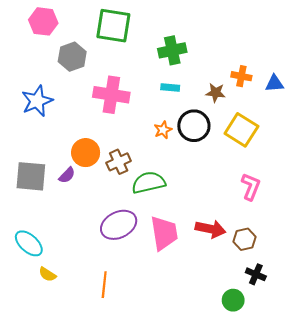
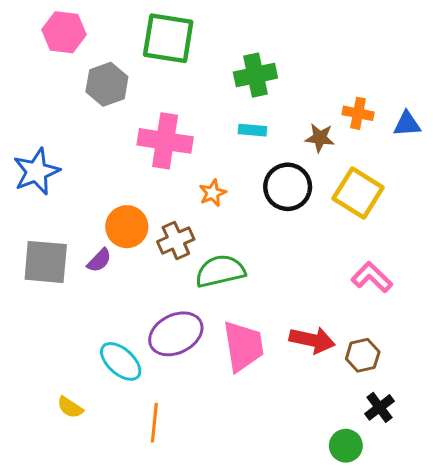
blue star: (37, 101) -> (36, 172), moved
orange star: (163, 130) -> (213, 193), moved
pink L-shape: (251, 187) -> (372, 277), turned -68
cyan ellipse: (29, 243) -> (121, 361), moved
black cross: (256, 274) -> (380, 407), turned 30

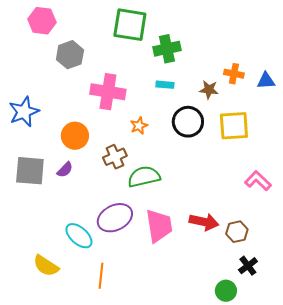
green square: (168, 38) -> (130, 25), moved
yellow square: (358, 193) -> (234, 126), turned -36
orange circle: (127, 227) -> (75, 136), moved
pink L-shape: (372, 277) -> (258, 181), moved
yellow semicircle: (70, 407) -> (46, 266), size x1.5

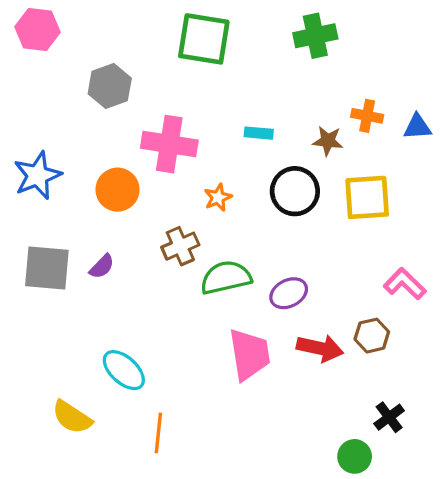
pink hexagon: (42, 21) -> (37, 29), moved
green cross: (167, 49) -> (315, 36), moved
orange circle: (75, 136) -> (118, 190), moved
purple ellipse: (115, 218) -> (289, 293), moved, size x0.7
brown hexagon: (237, 232) -> (372, 336), moved

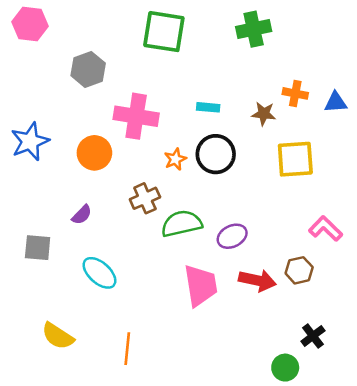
black circle: (295, 191) -> (216, 154), moved
gray square: (47, 268) -> (38, 248), moved, size x0.7
cyan ellipse: (124, 370) -> (99, 273), moved

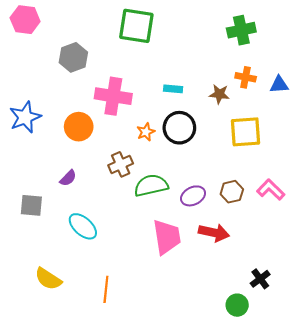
green cross: (254, 29) -> (241, 30), moved
brown hexagon: (299, 270) -> (232, 192), moved

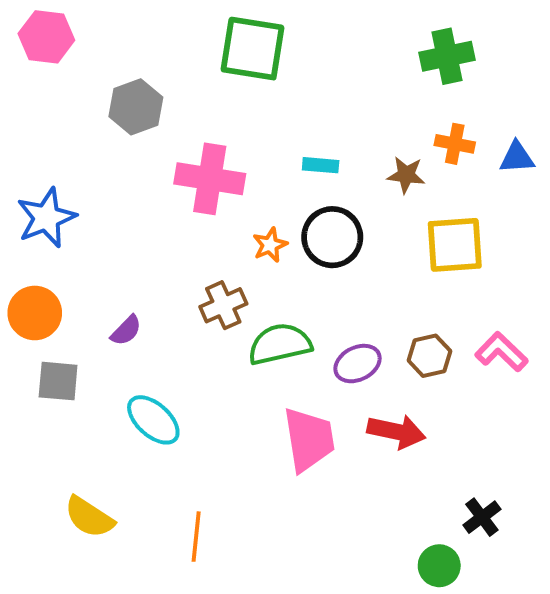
orange circle: (79, 127) -> (35, 313), moved

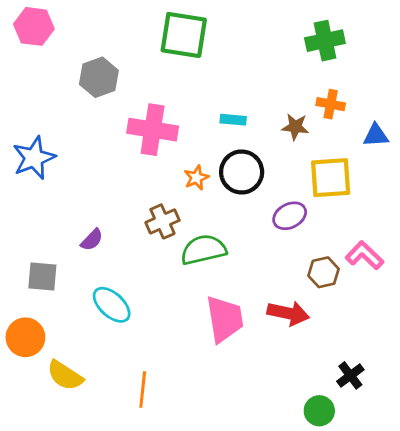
blue triangle: (517, 157) -> (376, 135), moved
orange circle: (35, 313) -> (25, 337), moved
brown hexagon: (429, 356) -> (324, 272), moved
purple ellipse: (358, 364) -> (290, 216), moved

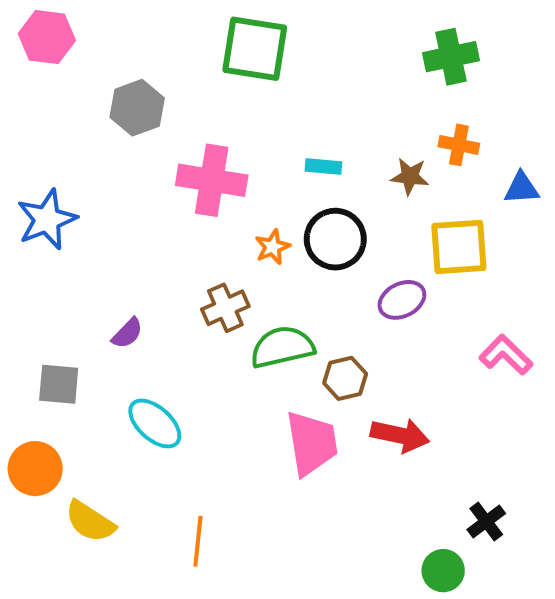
brown hexagon: (324, 272) -> (345, 378), moved

